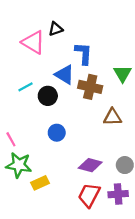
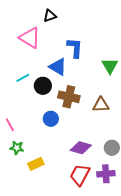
black triangle: (56, 29) -> (50, 16), moved
brown cross: (90, 87) -> (69, 97), moved
green star: (19, 165) -> (17, 148), size x0.6

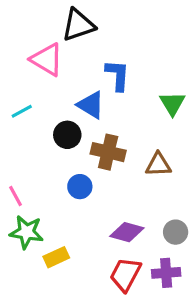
black triangle: (50, 16) -> (78, 25), size x1.6
cyan line: (23, 78) -> (22, 111), moved
green star: (17, 148) -> (27, 232), size x1.5

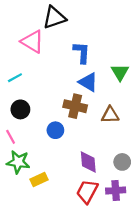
blue triangle: (91, 105) -> (88, 82), moved
black circle: (67, 135) -> (20, 109), moved
purple diamond: (127, 232) -> (88, 162), turned 70

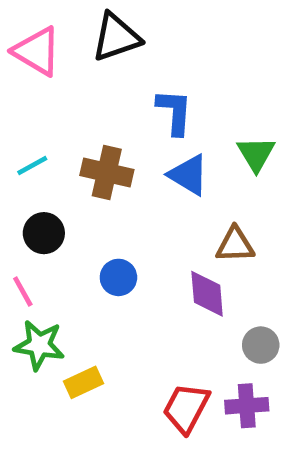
pink triangle: (32, 42) -> (37, 51), moved
brown cross: (75, 106) -> (107, 172), moved
purple diamond: (88, 162) -> (207, 294), moved

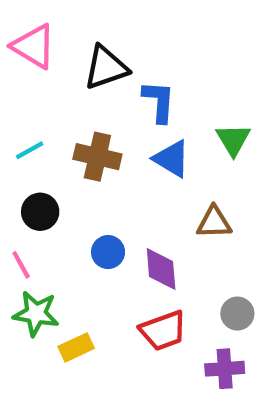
black triangle: (116, 37) -> (106, 68), moved
purple diamond: (207, 294) -> (161, 269), moved
red trapezoid: (186, 408) -> (163, 331), moved, turned -138

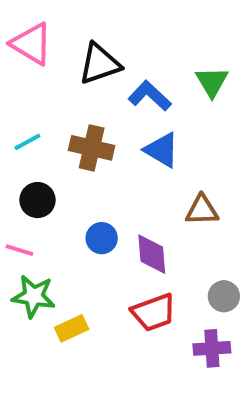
blue L-shape: (159, 101) -> (150, 96), turned -51
green triangle: (233, 140) -> (212, 82), moved
pink line: (21, 265) -> (19, 250), turned -44

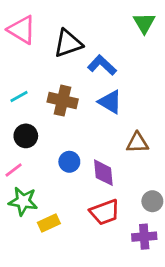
green triangle: (212, 82) -> (144, 23), moved
pink line: (19, 250) -> (14, 170), turned -54

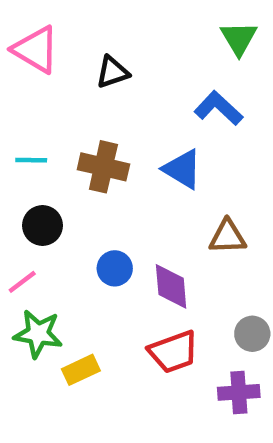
black triangle: (68, 43) -> (112, 72), size x0.7
blue L-shape: (102, 65) -> (218, 108), moved
cyan line: (19, 96) -> (31, 160), turned 30

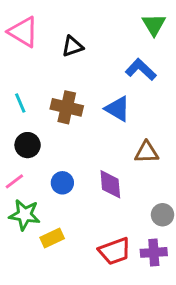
cyan line: (31, 160) -> (20, 103), turned 66
blue circle: (115, 268) -> (62, 183), moved
red trapezoid: (173, 352) -> (115, 251), moved

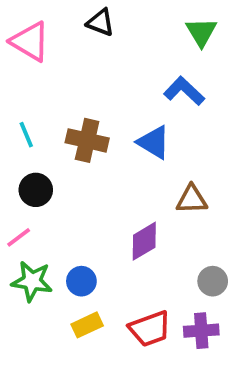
black triangle: (73, 46) -> (100, 22), moved, turned 40
blue circle: (62, 183) -> (81, 281), moved
purple diamond: (110, 184) -> (144, 241), turned 64
yellow rectangle: (52, 238) -> (87, 325), moved

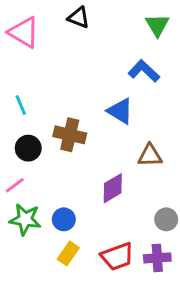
brown cross: (87, 140) -> (70, 135), moved
yellow rectangle: (87, 325) -> (68, 253), turned -30

